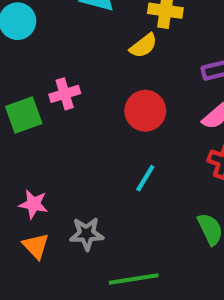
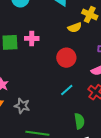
cyan line: (145, 178) -> (67, 90), moved

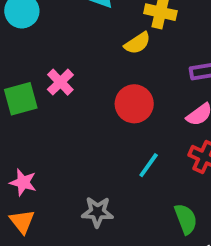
pink cross: (32, 38) -> (60, 82), turned -32
gray star: (22, 106) -> (97, 212), moved

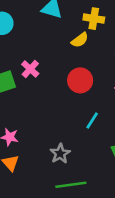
gray star: (97, 212) -> (60, 154), turned -30

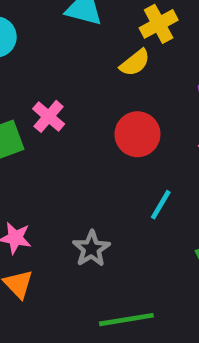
yellow cross: (94, 19) -> (159, 24), turned -36
gray star: (60, 154) -> (91, 249), moved

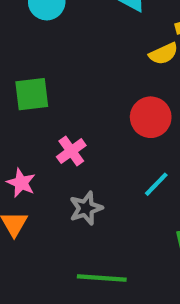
pink cross: (49, 116) -> (71, 151), moved

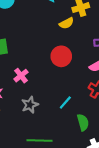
cyan line: (156, 184) -> (65, 103), moved

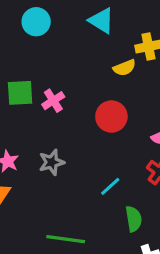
pink cross: (21, 76) -> (53, 101), moved
gray star: (30, 105) -> (52, 162), moved

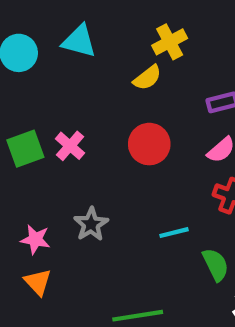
cyan triangle: (101, 21) -> (79, 41), moved
cyan line: (110, 186) -> (174, 233), turned 45

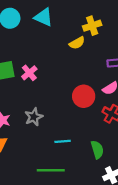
red circle: (149, 144) -> (84, 96), moved
cyan line: (174, 233) -> (63, 141), moved

